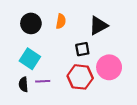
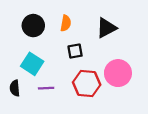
black square: (82, 49) -> (75, 51), moved
black semicircle: (23, 84) -> (15, 88), moved

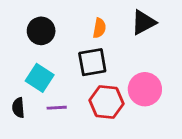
orange semicircle: (66, 23) -> (99, 28), moved
black triangle: (106, 28) -> (143, 22), moved
black square: (75, 51) -> (92, 62), size x1.5

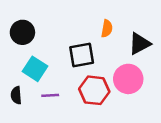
black triangle: (143, 22) -> (140, 44), moved
orange semicircle: (99, 28) -> (107, 29), moved
black circle: (41, 31) -> (22, 32), moved

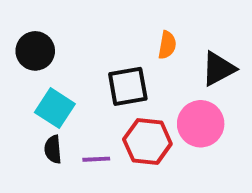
black semicircle: (16, 95) -> (53, 149), moved
purple line: (50, 95) -> (96, 159), moved

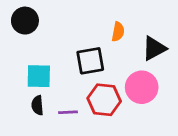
black circle: (35, 51) -> (25, 21), moved
cyan square: (55, 108) -> (39, 76), turned -32

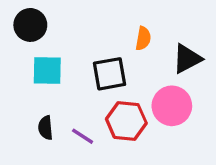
cyan square: (39, 76) -> (47, 70), moved
purple line: (68, 112) -> (83, 136), turned 36

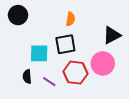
orange semicircle: (143, 38) -> (70, 19), moved
cyan square: (47, 70) -> (39, 53), moved

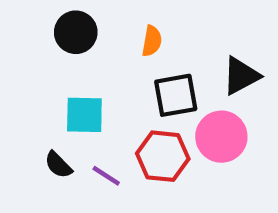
black circle: (18, 15) -> (76, 32), moved
black square: (65, 44) -> (176, 95), moved
black semicircle: (27, 77) -> (58, 165), turned -40

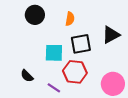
cyan square: (84, 115) -> (54, 53), moved
pink circle: (221, 137) -> (113, 84), moved
purple line: (106, 176) -> (54, 88), moved

